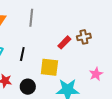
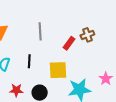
gray line: (31, 18) -> (40, 31), moved
pink star: (96, 74) -> (106, 79), moved

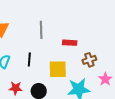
brown cross: (87, 35) -> (89, 60), moved
red rectangle: (69, 43) -> (70, 43), turned 56

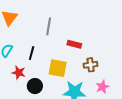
red star: (16, 88) -> (19, 73), moved

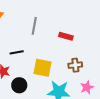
red rectangle: (74, 44) -> (66, 36), moved
black line: (32, 53) -> (17, 52), turned 64

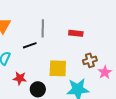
black line: (17, 52) -> (30, 45), moved
pink star: (87, 87) -> (105, 72), moved

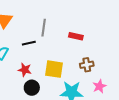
pink star: (105, 72) -> (99, 86), moved
red star: (20, 78) -> (25, 70), moved

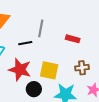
red star: (25, 70) -> (20, 70), size x1.6
black circle: (32, 88) -> (34, 89), moved

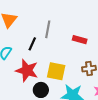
black line: (25, 43) -> (32, 44), turned -56

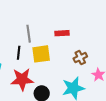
yellow square: (56, 71) -> (41, 54), moved

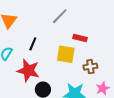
gray line: (29, 34) -> (60, 16), moved, turned 36
yellow square: (41, 54) -> (66, 54), moved

